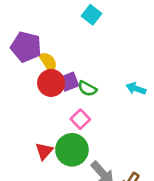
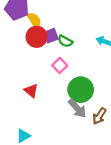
green circle: (72, 150) -> (81, 90), moved
red triangle: (44, 151) -> (31, 91), turned -32

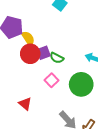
green circle: (81, 90) -> (81, 84), moved

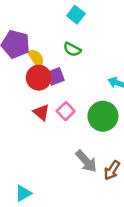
green semicircle: (57, 58) -> (72, 49), moved
red triangle: (25, 104) -> (41, 112), moved

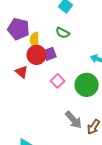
yellow semicircle: (36, 58) -> (35, 40), turned -147
red triangle: (41, 112) -> (22, 72), moved

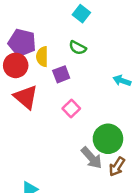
red circle: (37, 55) -> (16, 65), moved
red triangle: (22, 72) -> (26, 97), size x1.5
green circle: (87, 85) -> (108, 139), moved

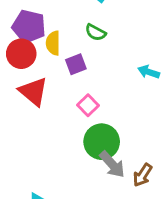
green circle: (108, 139) -> (102, 142), moved

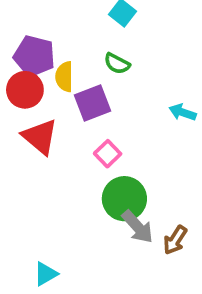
purple square: (76, 64) -> (93, 103), size x1.4

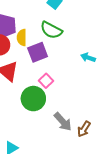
green semicircle: (117, 64) -> (51, 30), size x1.5
green circle: (124, 199) -> (33, 99), moved

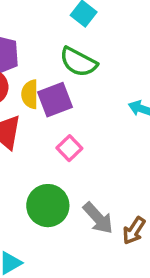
yellow semicircle: (22, 38) -> (30, 94), moved
green circle: (33, 99) -> (48, 206), moved

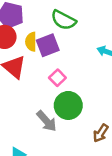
green circle: (48, 206) -> (68, 105), moved
gray arrow: (98, 218) -> (47, 121), moved

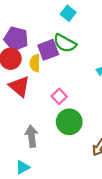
purple square: (48, 45) -> (48, 50), moved
gray arrow: (47, 121) -> (32, 136), moved, turned -145

